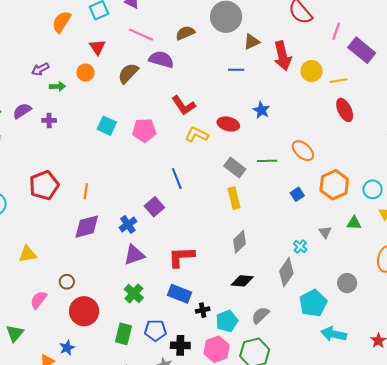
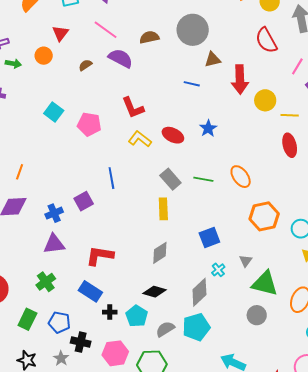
brown semicircle: (128, 73) -> (85, 65), size x0.6
blue square: (297, 194) -> (209, 237), moved, size x1.5
green triangle: (354, 223) -> (265, 283), moved, size x1.8
cyan pentagon: (313, 303) -> (196, 327), moved
cyan pentagon: (227, 321) -> (137, 316), moved, turned -30

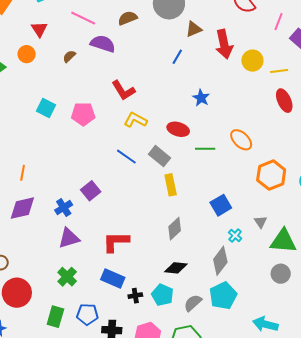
blue line: (192, 84) -> (177, 57), turned -63
red ellipse: (173, 135) -> (178, 129), moved
blue line: (111, 178) -> (126, 157), moved, turned -35
gray rectangle: (170, 179) -> (160, 156), moved

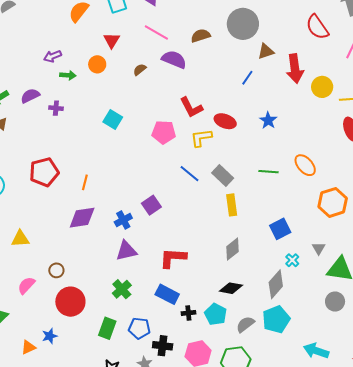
pink pentagon: (83, 114) -> (164, 132), moved
yellow L-shape: (135, 120) -> (201, 138), turned -40
red ellipse: (178, 129) -> (225, 121), moved

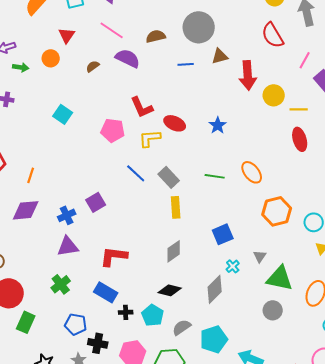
blue line: (247, 78) -> (186, 64), moved, turned 49
cyan pentagon: (276, 319) -> (214, 339), moved
green rectangle: (107, 328) -> (26, 322), moved

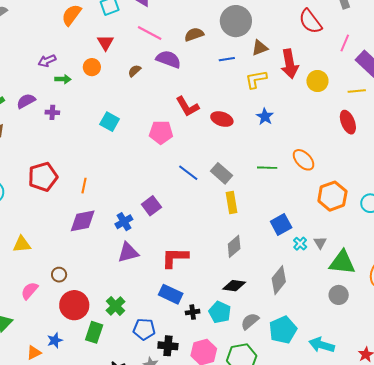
yellow line: (299, 109) -> (357, 91), moved
yellow L-shape: (150, 138) -> (256, 79), moved
cyan cross: (233, 266) -> (300, 244), moved
green cross: (61, 284) -> (116, 306), moved

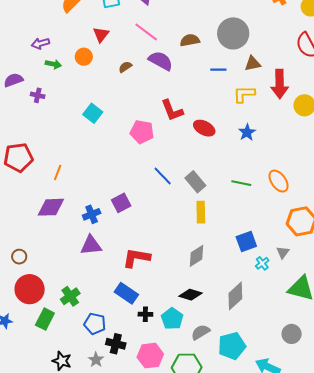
gray triangle: (320, 243) -> (283, 252), moved
gray circle: (339, 295) -> (292, 334), moved

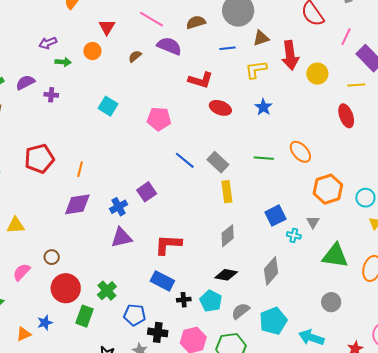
red L-shape: (172, 110) -> (201, 80), moved, turned -45
cyan cross: (262, 263) -> (294, 235), turned -32

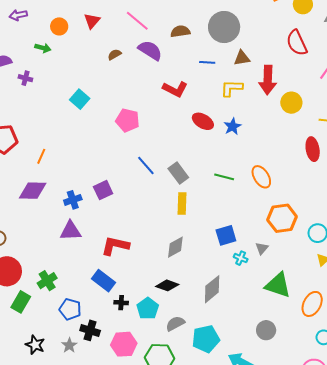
purple arrow: (48, 43) -> (18, 15), moved
orange circle: (92, 51) -> (59, 26), moved
red ellipse: (220, 108) -> (203, 121), moved

